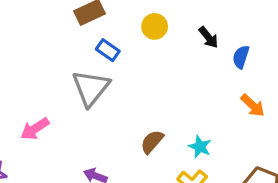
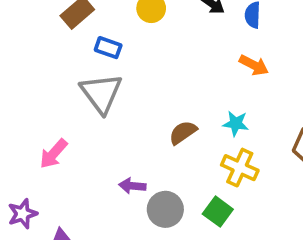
orange arrow: (253, 105) -> (254, 65), moved
brown semicircle: (152, 142) -> (183, 132), turned 30

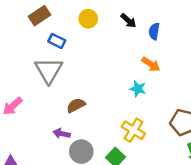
cyan star: (236, 123) -> (138, 89), moved
brown semicircle: (183, 132) -> (76, 105), moved

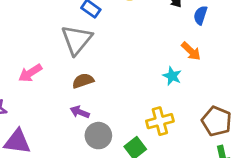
brown semicircle: (76, 105) -> (83, 81), moved
yellow cross: (133, 130) -> (160, 121), turned 35

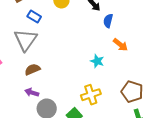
blue semicircle: (200, 15) -> (108, 21), moved
orange arrow: (191, 51) -> (120, 45), moved

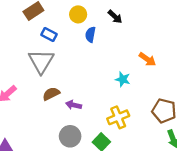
blue semicircle: (108, 21) -> (90, 35), moved
purple arrow: (32, 92) -> (73, 105), moved

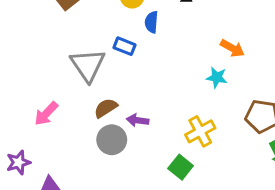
blue rectangle: (49, 34) -> (124, 46), moved
cyan star: (123, 79) -> (217, 77), moved
gray circle: (70, 136) -> (112, 140), moved

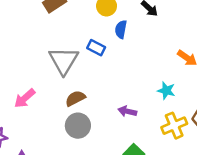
cyan star: (217, 77) -> (166, 91), moved
purple arrow: (138, 120) -> (127, 111), moved
yellow cross: (200, 131) -> (174, 126), moved

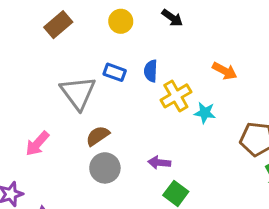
blue semicircle: (121, 29) -> (151, 71), moved
purple arrow: (127, 111) -> (159, 163), moved
yellow cross: (174, 126) -> (176, 96), moved

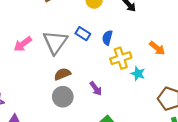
pink arrow: (37, 144) -> (23, 44), moved
purple arrow: (159, 163) -> (96, 89), moved, turned -144

